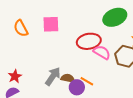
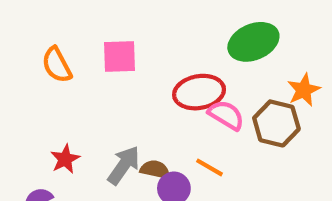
red star: (15, 76) -> (65, 159), moved
orange line: (87, 81) -> (209, 167), moved

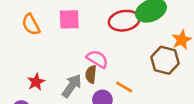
red ellipse: (199, 92) -> (124, 21), moved
pink semicircle: (226, 115) -> (97, 59), moved
brown semicircle: (155, 170) -> (91, 74), moved, turned -96

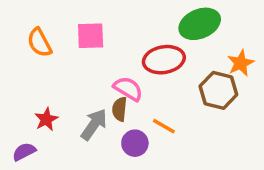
red ellipse: (124, 21) -> (164, 60), moved

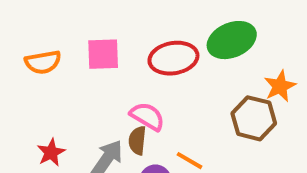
orange semicircle: (39, 43) -> (43, 62), turned -72
red ellipse: (164, 60) -> (173, 58), moved

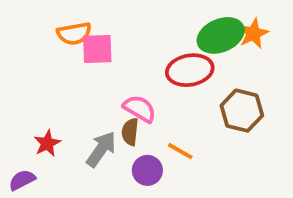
red ellipse: (173, 58) -> (190, 70), moved
orange semicircle: (43, 62) -> (74, 34), moved
orange star: (280, 86) -> (253, 34), moved

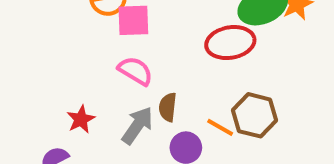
pink semicircle: (140, 109) -> (135, 71), moved
brown hexagon: (242, 111) -> (255, 115), moved

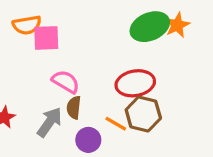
red ellipse: (230, 43) -> (135, 83), moved
pink semicircle: (135, 71) -> (66, 82), moved

